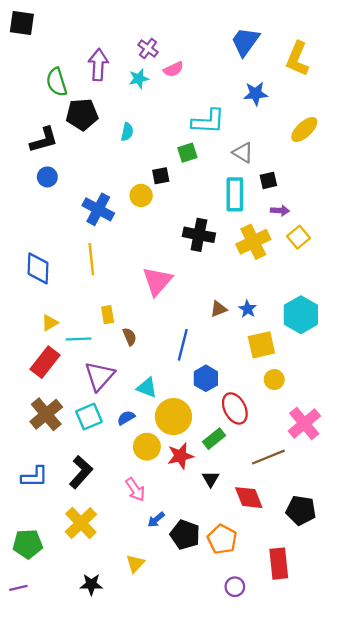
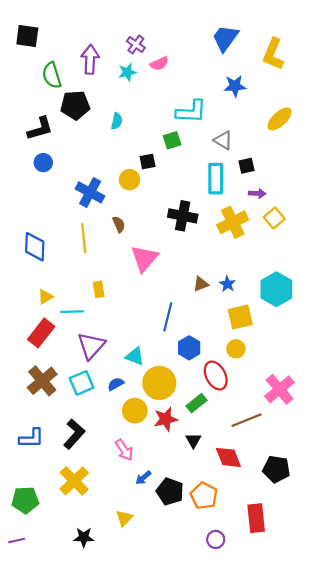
black square: (22, 23) -> (27, 36), moved
brown semicircle: (130, 337) -> (119, 224), moved
yellow circle: (274, 380) -> (236, 349), moved

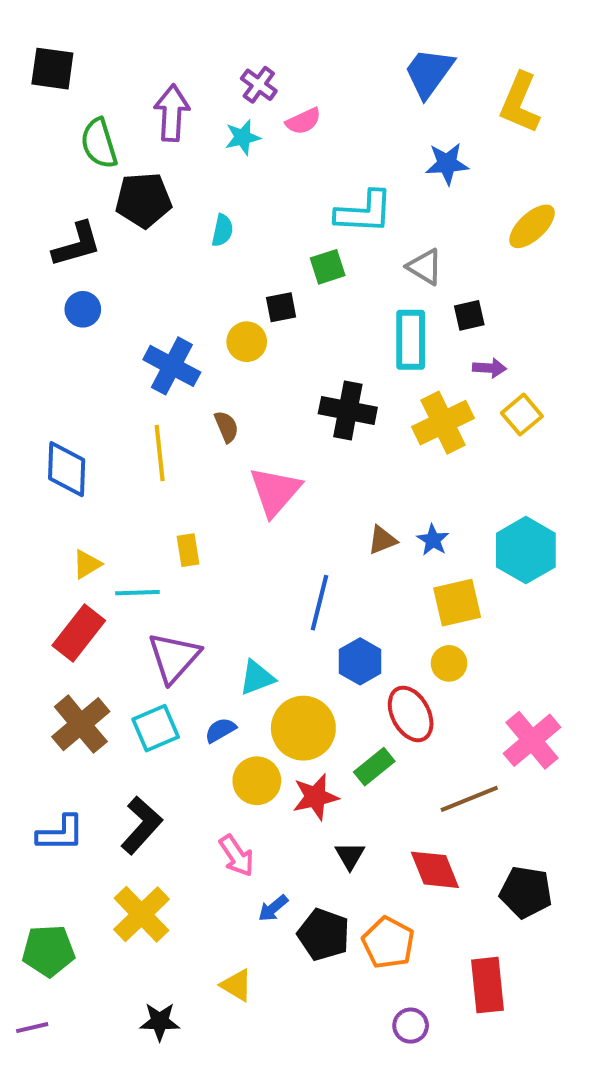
cyan triangle: (135, 356) -> (257, 678), turned -42
black triangle: (193, 440) -> (350, 856), moved
yellow triangle: (124, 518) -> (237, 985), turned -42

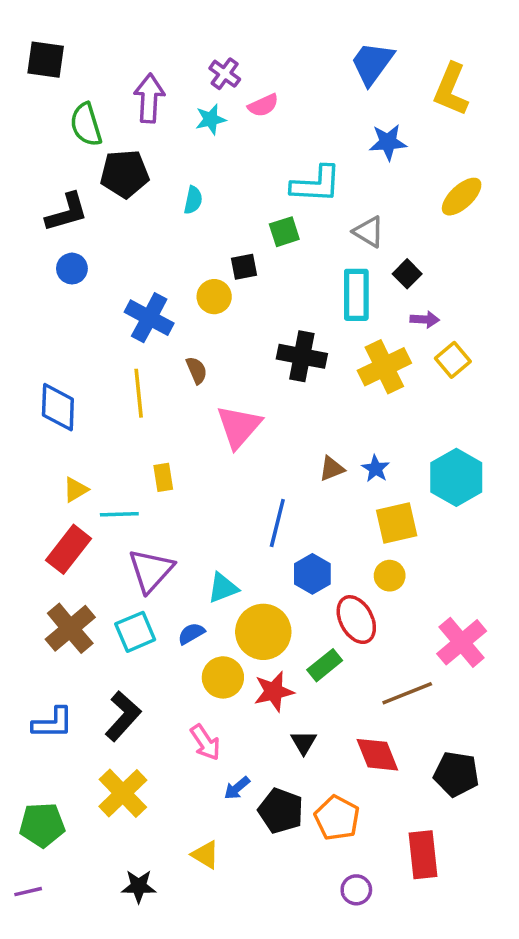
black square: (469, 315) -> (407, 274), turned -32

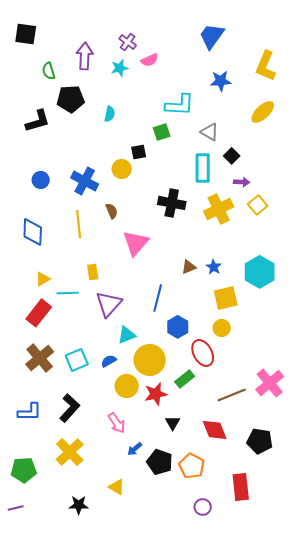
yellow L-shape: (451, 90) -> (266, 66), moved
green semicircle: (86, 125) -> (49, 71), size x0.7
blue circle: (72, 269) -> (41, 180), moved
purple triangle: (151, 570) -> (109, 304), moved
pink cross: (462, 642) -> (270, 383), moved

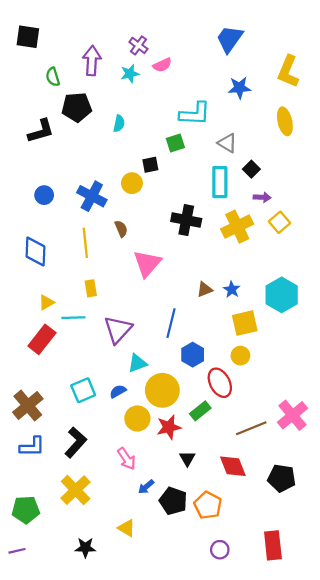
yellow ellipse: (263, 112) -> (285, 121), turned -60
yellow rectangle: (93, 272) -> (91, 288), moved
brown cross: (40, 358) -> (28, 405), moved
red rectangle: (241, 487) -> (273, 545), moved

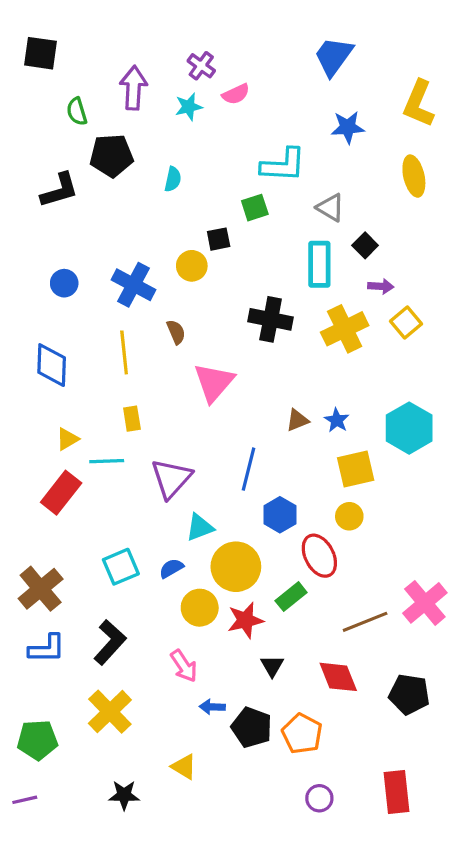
blue arrow: (146, 487) -> (212, 707), turned 42

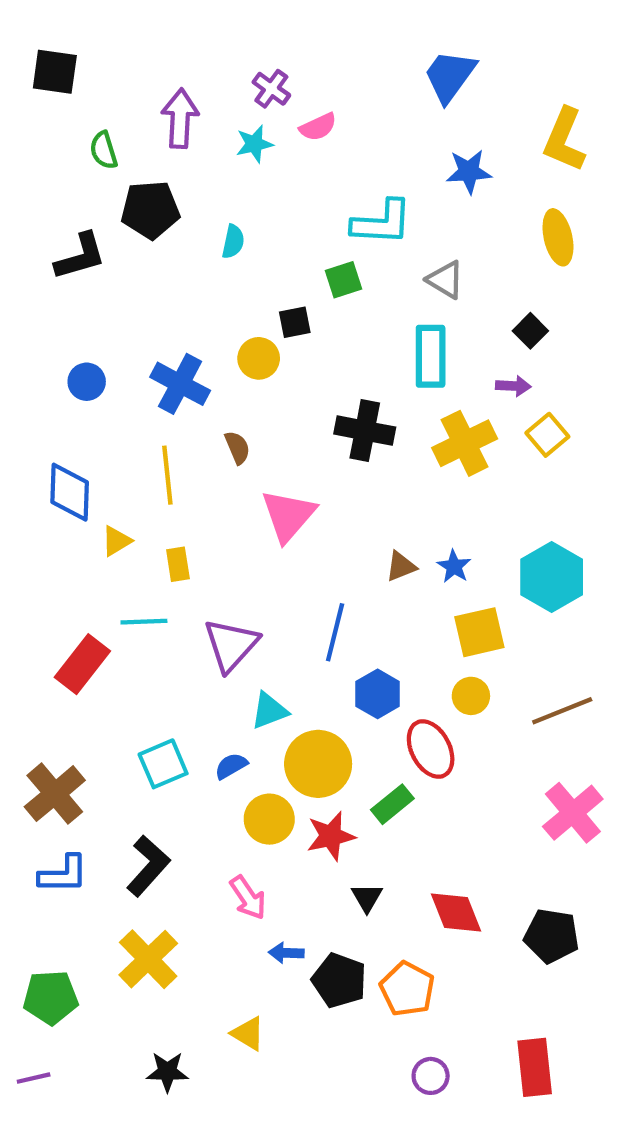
black square: (365, 245) -> (530, 331), moved
yellow triangle: (67, 439) -> (116, 541), moved
brown line: (365, 622) -> (562, 711), moved

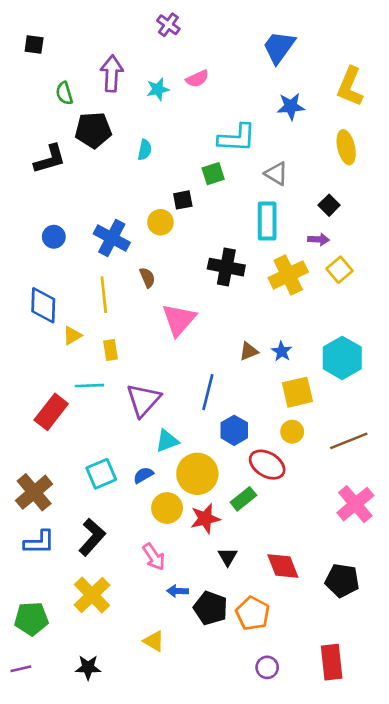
black square: (55, 72) -> (34, 44), size x0.7
purple cross: (271, 89) -> (168, 25), moved
red ellipse: (431, 749) -> (267, 465), turned -32
black star: (167, 1072) -> (88, 667), moved

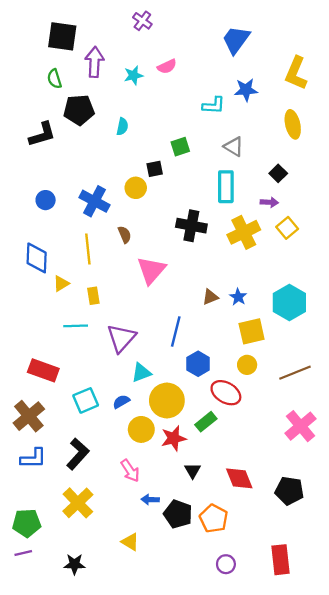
black square: (34, 44) -> (62, 36), moved, size x1.8
cyan L-shape: (237, 138) -> (214, 105), moved, size x0.7
red rectangle: (51, 412) -> (43, 370), moved, turned 72
purple line: (21, 669) -> (23, 553), moved

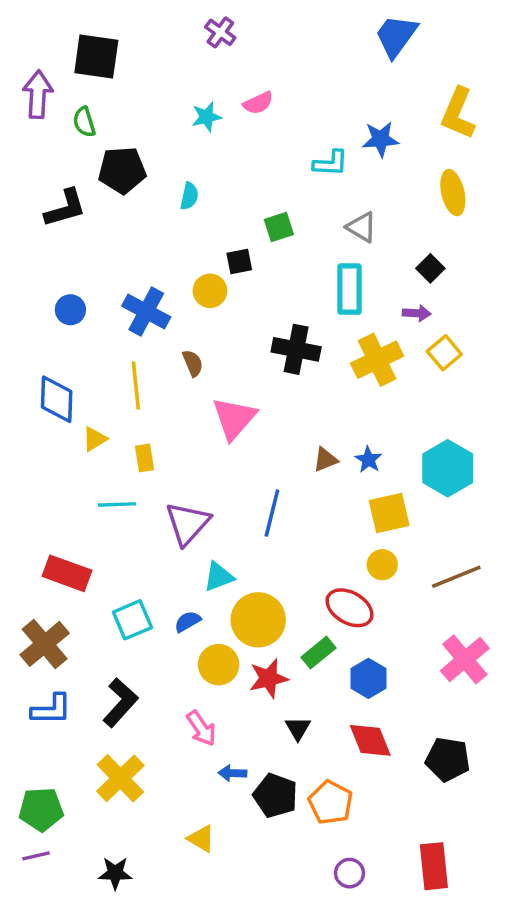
blue trapezoid: (236, 40) -> (396, 36), moved
purple arrow: (95, 62) -> (38, 94), moved
blue hexagon: (198, 364) -> (368, 678), moved

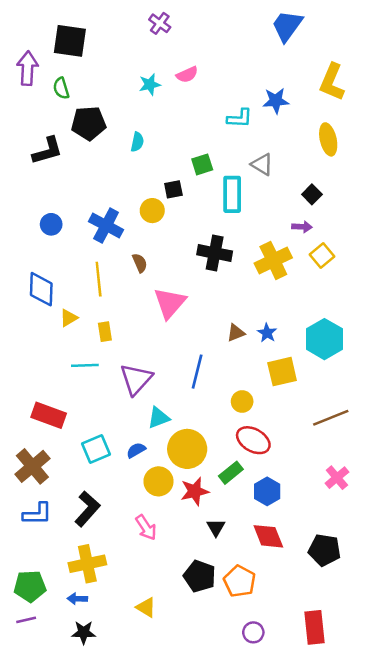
cyan rectangle: (350, 289) -> (232, 194), moved
yellow circle: (382, 565) -> (242, 402), moved
pink cross: (465, 659) -> (337, 478), size x0.7
blue arrow: (232, 773) -> (77, 599), moved
yellow cross: (120, 778) -> (87, 564), turned 32

